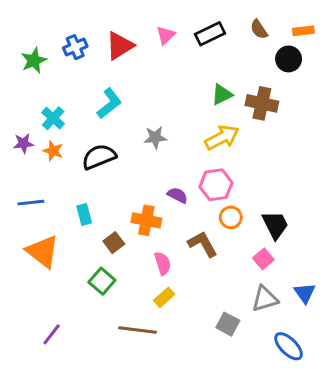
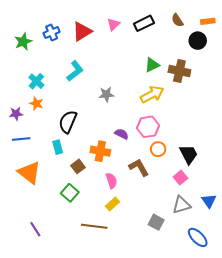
purple star: (23, 143) -> (16, 114), moved
black semicircle: (99, 157) -> (68, 122), moved, turned -45
purple line: (52, 334) -> (35, 229), turned -70

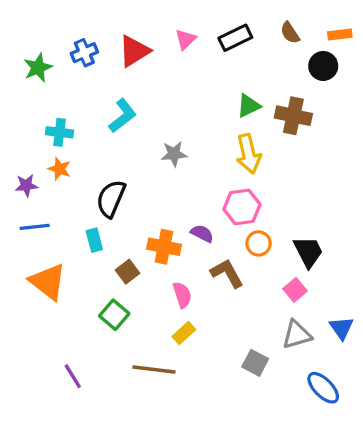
cyan cross: (36, 81) -> (59, 132), turned -35
yellow arrow: (152, 94) -> (249, 154), turned 105
purple semicircle: (122, 134) -> (202, 233), moved
purple line: (35, 229) -> (73, 376), moved

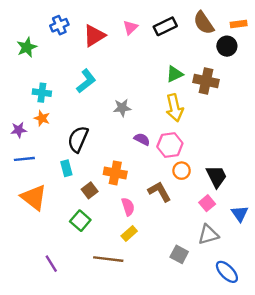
brown semicircle: (290, 33) -> (204, 23), size x1.5
blue cross: (84, 53) -> (59, 25), moved
purple semicircle: (202, 233) -> (142, 139), moved
blue triangle: (341, 328) -> (240, 214), moved

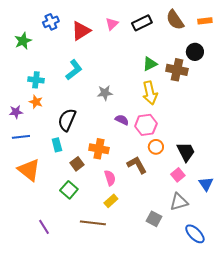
black circle: (227, 46) -> (195, 52), moved

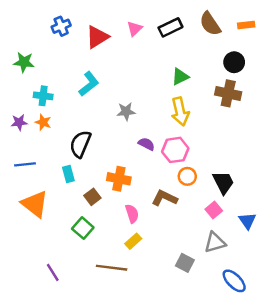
green star: (23, 41) -> (24, 62), moved, turned 30
brown cross: (177, 70) -> (228, 93), moved
purple star: (16, 112) -> (19, 122), moved
brown L-shape: (137, 165) -> (164, 198), turned -35

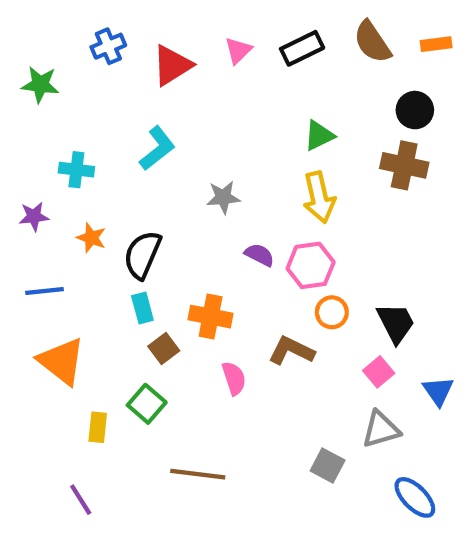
green star: (24, 62) -> (40, 85), moved
orange star: (43, 122) -> (91, 238), moved
cyan rectangle: (68, 174) -> (142, 308), moved
yellow rectangle: (133, 241) -> (98, 427), moved, turned -42
purple line: (53, 272) -> (81, 500), moved

